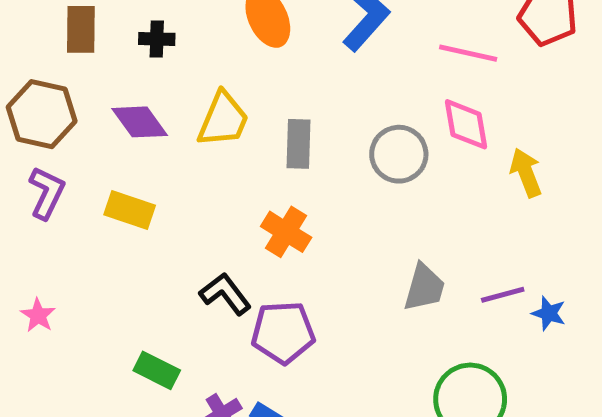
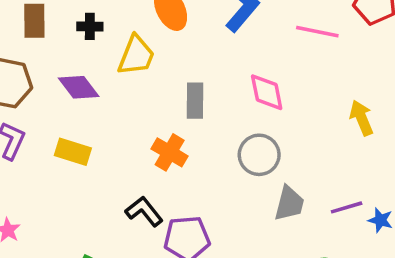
yellow trapezoid: (223, 120) -> (136, 55), moved
pink diamond: (466, 124) -> (267, 92), moved
gray circle: (399, 154) -> (259, 155), moved
orange cross: (286, 232) -> (170, 152), moved

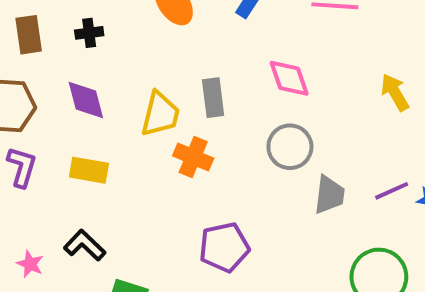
yellow trapezoid: (136, 55) -> (160, 114), moved
purple diamond: (79, 87) -> (86, 100), turned 30
black L-shape: (144, 211) -> (85, 245), moved

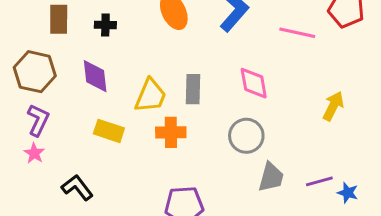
yellow arrow: (395, 92) -> (333, 106), turned 48
orange cross: (193, 157) -> (171, 132), turned -32
yellow rectangle: (89, 170) -> (109, 131), moved
pink star: (30, 264) -> (34, 153), moved

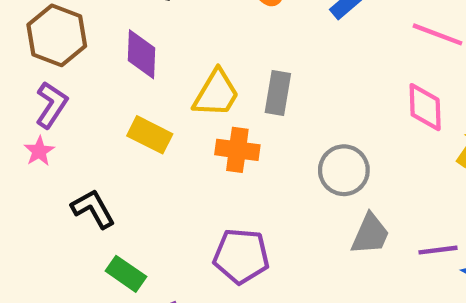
pink diamond: (254, 83) -> (425, 107), moved

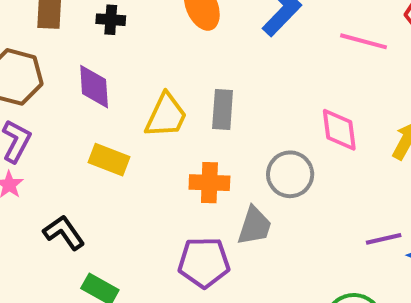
pink diamond: (425, 107) -> (339, 130), moved
orange cross: (237, 150) -> (209, 183), moved
gray trapezoid: (370, 234) -> (254, 226), moved

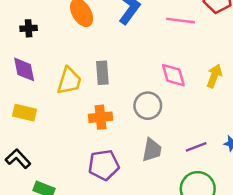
yellow rectangle: (109, 160) -> (25, 113), moved
gray trapezoid: (254, 226) -> (152, 150), moved
purple line: (384, 239) -> (196, 147), moved

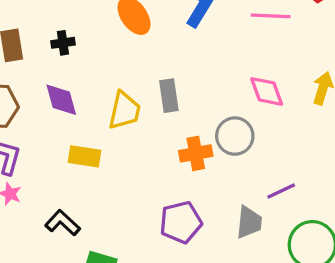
yellow rectangle: (25, 113) -> (85, 156), moved
orange cross: (101, 117) -> (196, 153), moved
purple line: (196, 147) -> (281, 191), moved
gray trapezoid: (152, 150) -> (249, 222), moved

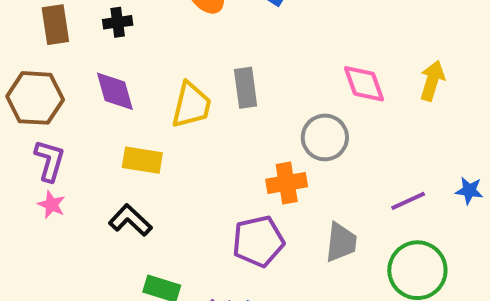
orange cross: (196, 153) -> (287, 183), moved
purple line: (281, 191) -> (408, 201), moved
black L-shape: (63, 223) -> (130, 220), moved

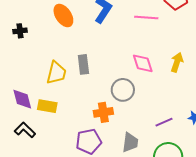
purple diamond: (115, 91) -> (22, 99), moved
yellow rectangle: (142, 160) -> (47, 106), moved

